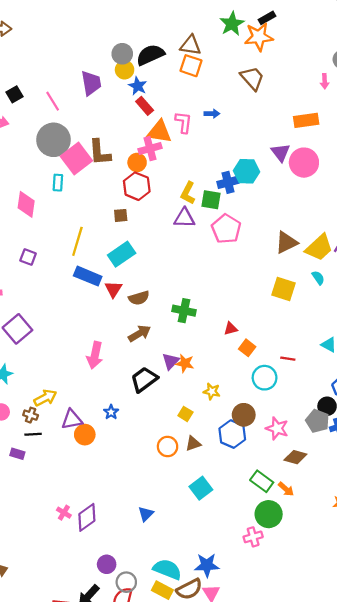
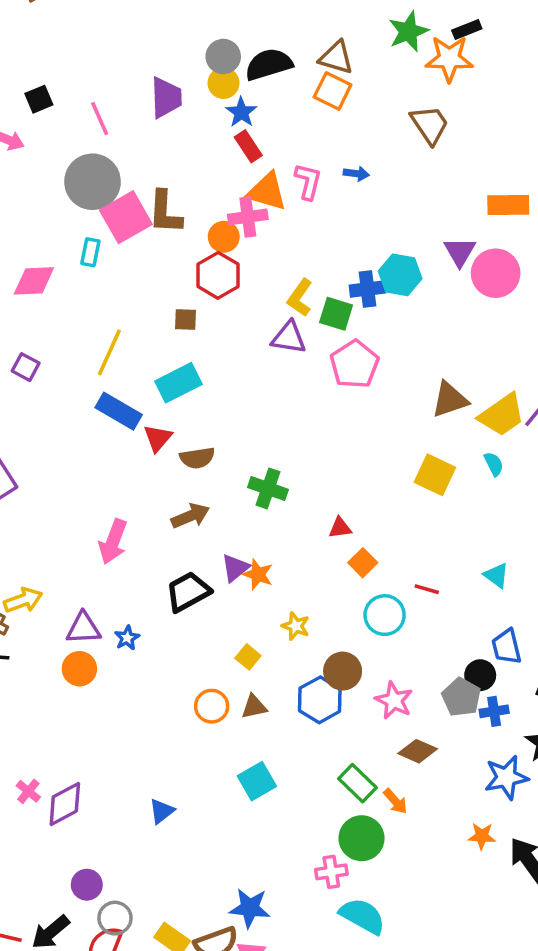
pink diamond: (26, 204) -> (34, 281), turned 72
purple triangle: (72, 419) -> (83, 628), moved
cyan semicircle: (167, 569) -> (362, 916), moved

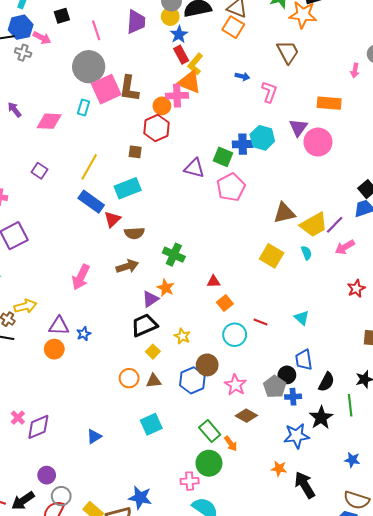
pink L-shape: (308, 181) -> (269, 92), moved
yellow L-shape: (300, 298) -> (195, 64), moved
orange star: (258, 574) -> (166, 288), moved
black trapezoid: (188, 592) -> (144, 325), moved

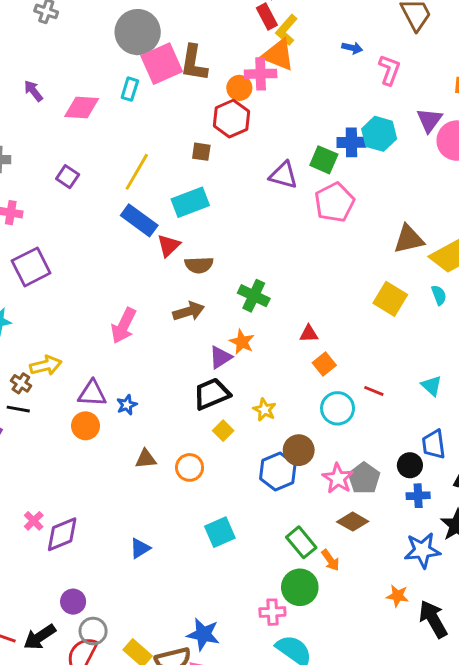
brown triangle: (154, 381) -> (146, 459), moved
gray pentagon: (275, 387) -> (364, 478), moved

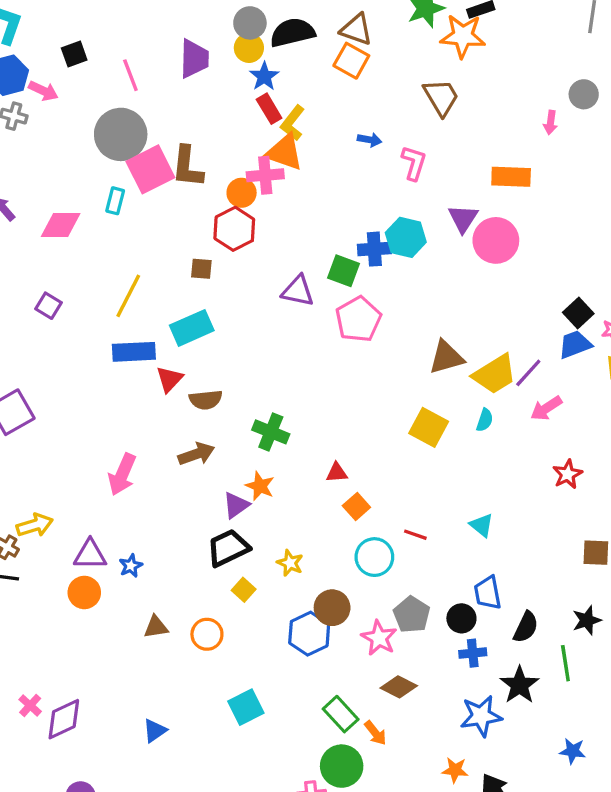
blue rectangle: (139, 220) -> (134, 352), turned -36
cyan semicircle: (439, 295) -> (485, 420), turned 42
gray pentagon: (364, 478) -> (412, 615), moved

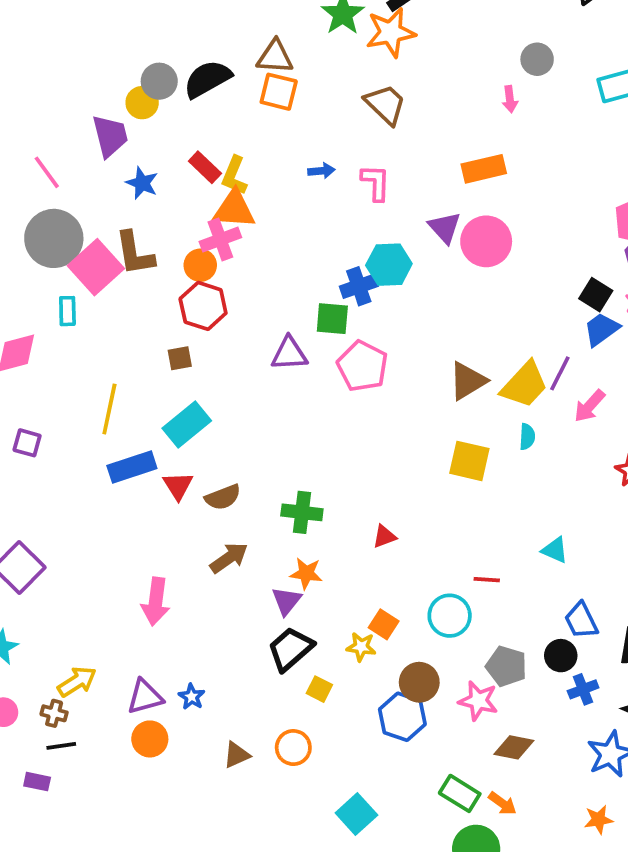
yellow circle: (249, 48) -> (142, 103), moved
blue star: (264, 76) -> (142, 183), moved
orange square: (356, 507) -> (384, 624), moved

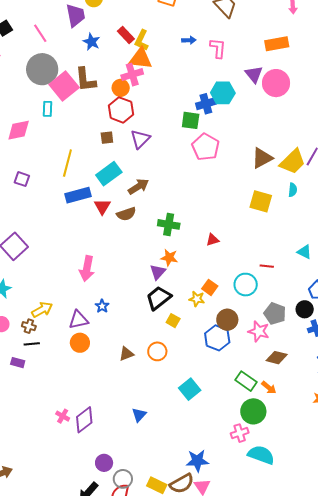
purple triangle: (289, 354) -> (140, 139), moved, turned -45
brown arrow: (229, 558) -> (138, 187), moved
blue star: (192, 697) -> (102, 306), moved

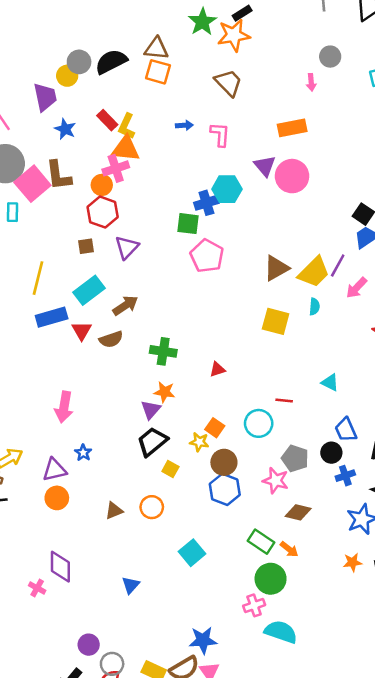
brown circle: (227, 320) -> (224, 462), moved
purple diamond: (84, 420) -> (60, 567), moved, turned -52

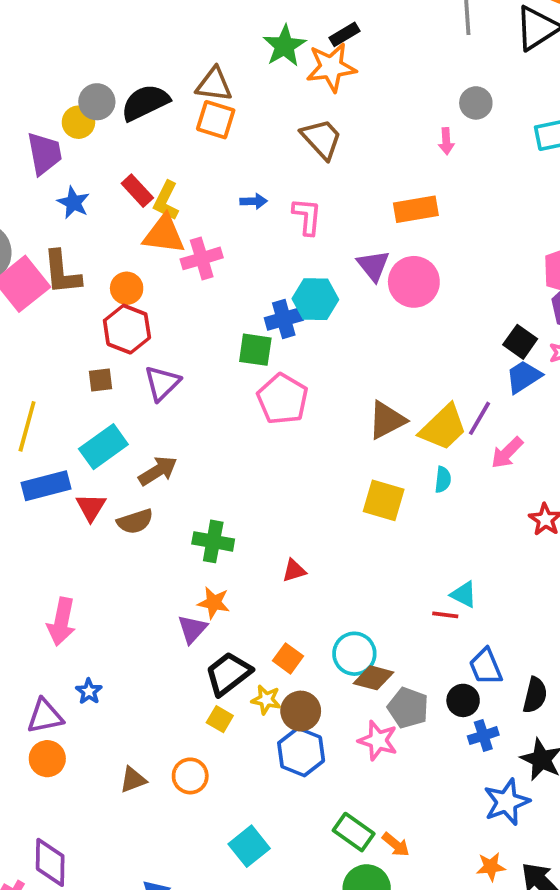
pink cross: (116, 168) -> (202, 258), moved
red line: (284, 400) -> (445, 615), moved
black trapezoid: (152, 442) -> (228, 674), moved
yellow star: (199, 442) -> (266, 700), moved
brown diamond: (298, 512) -> (374, 678), moved

